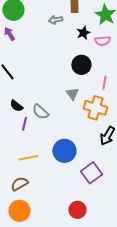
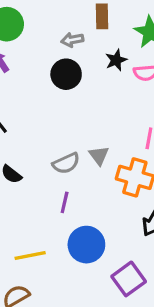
black circle: (81, 65) -> (66, 74), moved
gray semicircle: (40, 112) -> (66, 163), moved, turned -66
purple line: (24, 124) -> (65, 202), moved

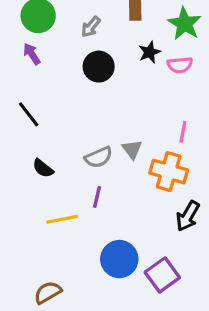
gray arrow: (72, 40) -> (91, 27), moved, turned -40
blue circle: (86, 245) -> (119, 259), moved
yellow line: (30, 256) -> (62, 219), moved

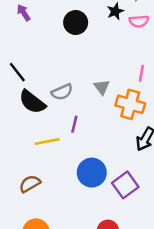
black line: (29, 114) -> (17, 72), moved
gray semicircle: (99, 157) -> (62, 92), moved
black semicircle: (43, 168) -> (32, 102), size x1.6
brown semicircle: (48, 292) -> (30, 184), moved

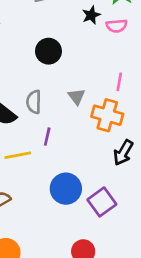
black circle: (76, 23) -> (48, 51), moved
gray semicircle: (62, 92) -> (34, 102), turned 115

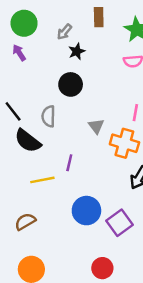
black star: (91, 15) -> (77, 51), moved
gray semicircle: (34, 102) -> (49, 116), moved

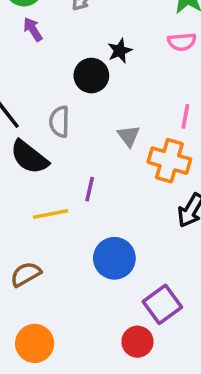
black star: (77, 51) -> (120, 51), moved
purple arrow: (19, 53) -> (33, 29), moved
purple square: (120, 223) -> (162, 304), moved

